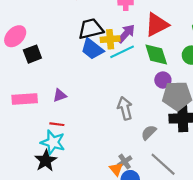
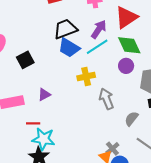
yellow cross: (110, 39) -> (86, 77), moved
black square: (32, 54) -> (25, 60), moved
purple circle: (163, 80) -> (126, 66), moved
red line: (57, 124) -> (33, 123), moved

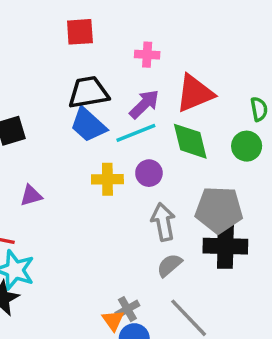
purple circle: (126, 66) -> (149, 173), moved
gray arrow: (106, 99) -> (163, 222), moved

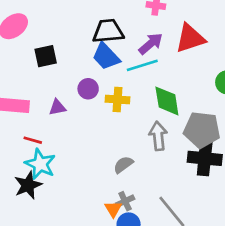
green diamond: (190, 141) -> (167, 101), moved
purple circle: (149, 173) -> (88, 89), moved
gray semicircle: (169, 265) -> (123, 165), moved

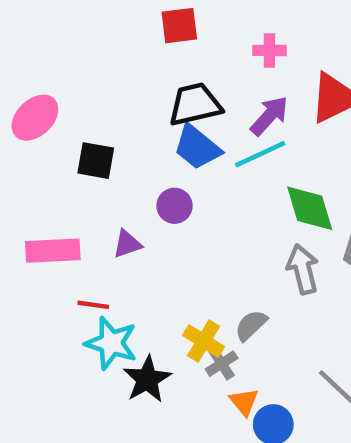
black square: (46, 56) -> (96, 161), turned 30
yellow cross: (118, 99) -> (204, 341), moved, turned 35
black star: (28, 185) -> (147, 379), moved
gray cross: (125, 201) -> (222, 364), moved

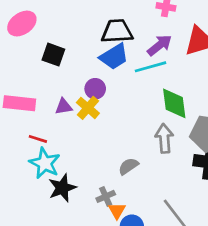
blue trapezoid: (197, 147) -> (114, 57), turned -80
yellow cross: (204, 341) -> (88, 108), moved
gray cross: (222, 364) -> (106, 196), moved

